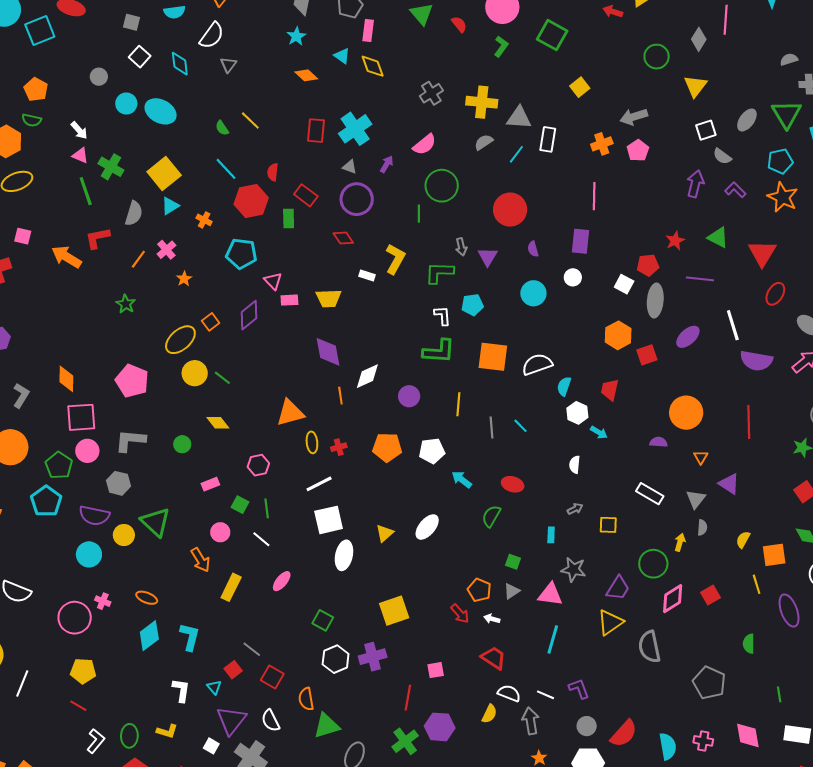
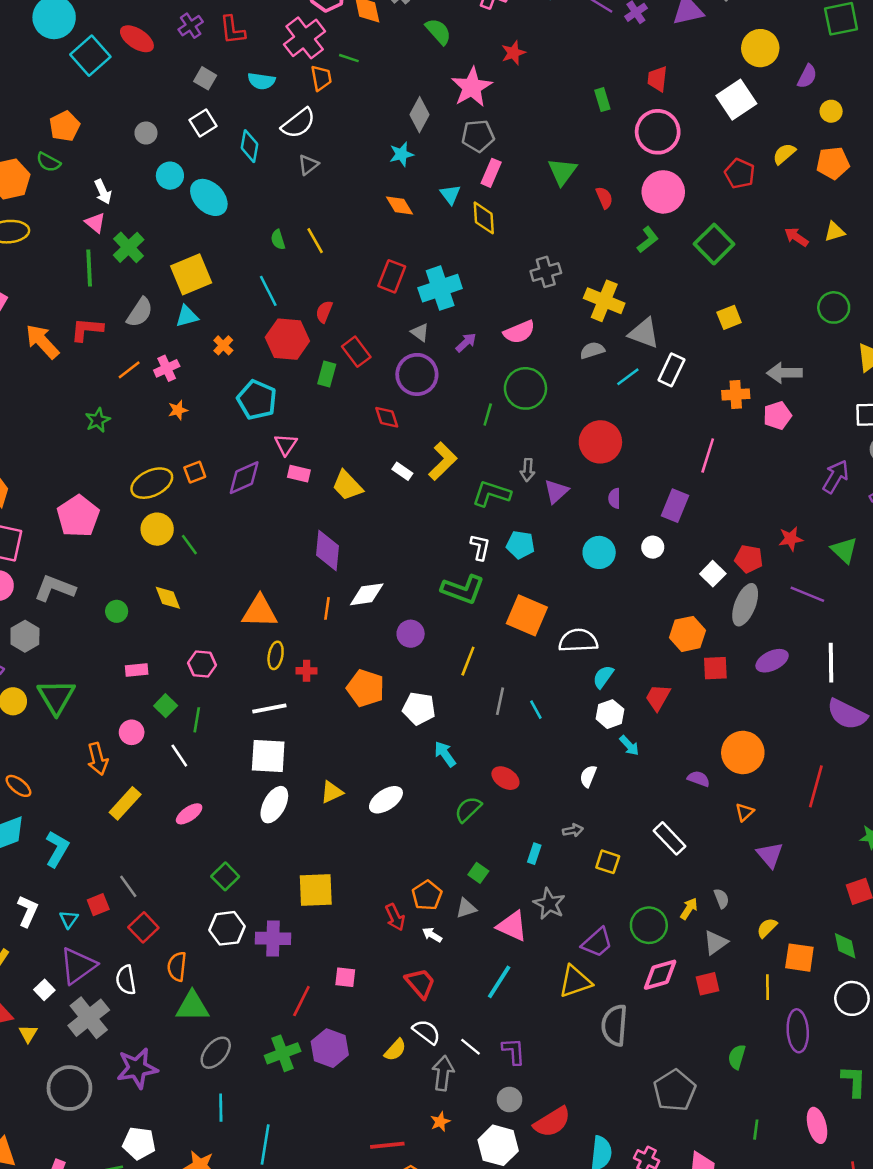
cyan square: (40, 31) -> (90, 56), turned -36
yellow trapezoid: (329, 298) -> (347, 485), turned 32
gray triangle: (696, 499) -> (716, 943), moved
gray semicircle: (702, 527) -> (721, 898), turned -42

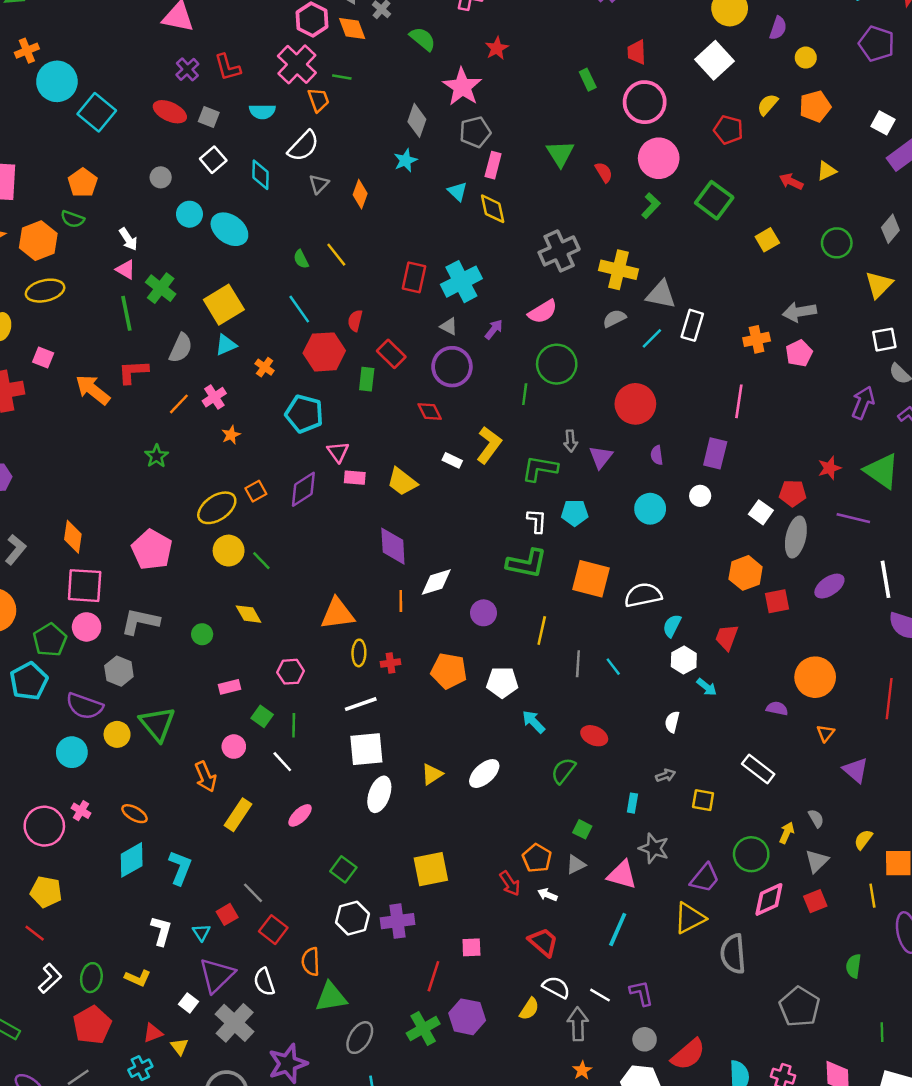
red ellipse: (137, 39) -> (170, 112), moved
orange diamond: (400, 205) -> (360, 194), moved, turned 60
gray cross: (546, 272) -> (559, 251), size x1.4
yellow square: (729, 317) -> (767, 240), moved
green triangle: (844, 550) -> (882, 471), size x1.4

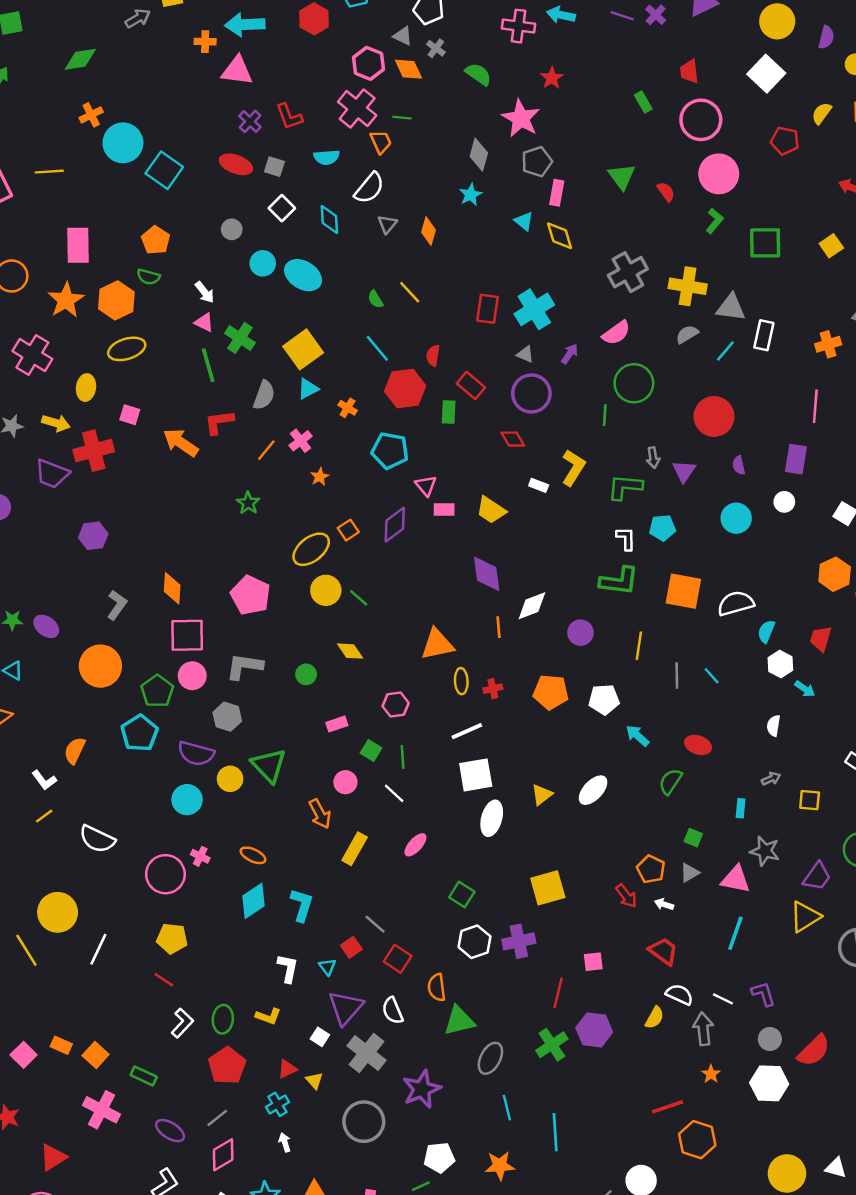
green square: (714, 200) -> (765, 243), moved, turned -33

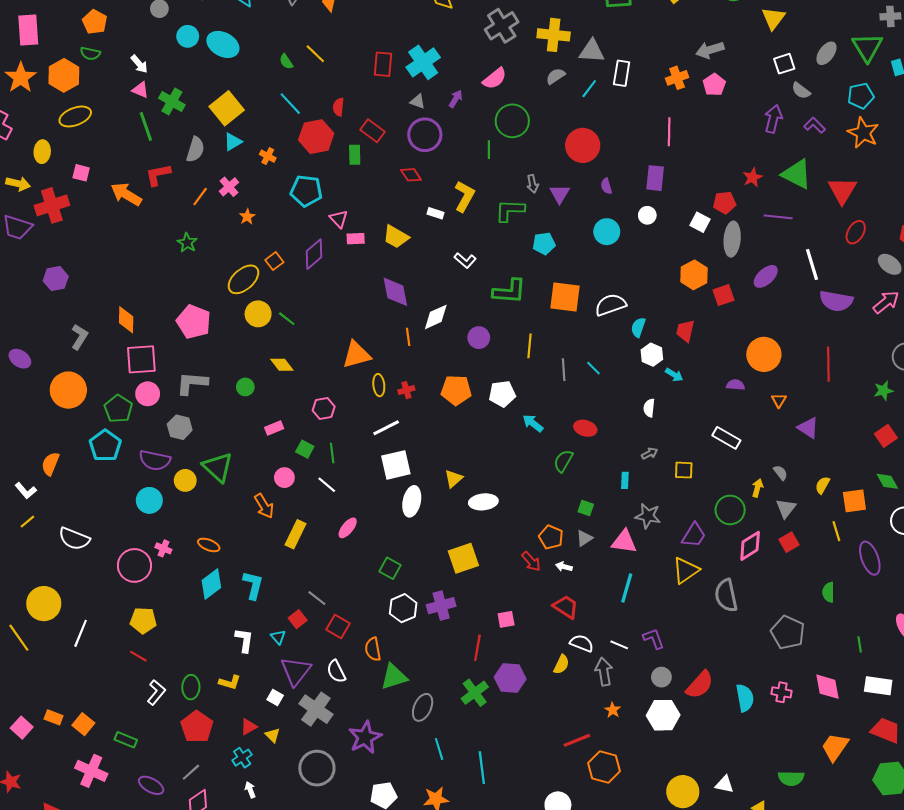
white L-shape: (626, 539) -> (465, 260), moved, turned 135
white ellipse: (593, 790) -> (483, 502), moved, turned 44

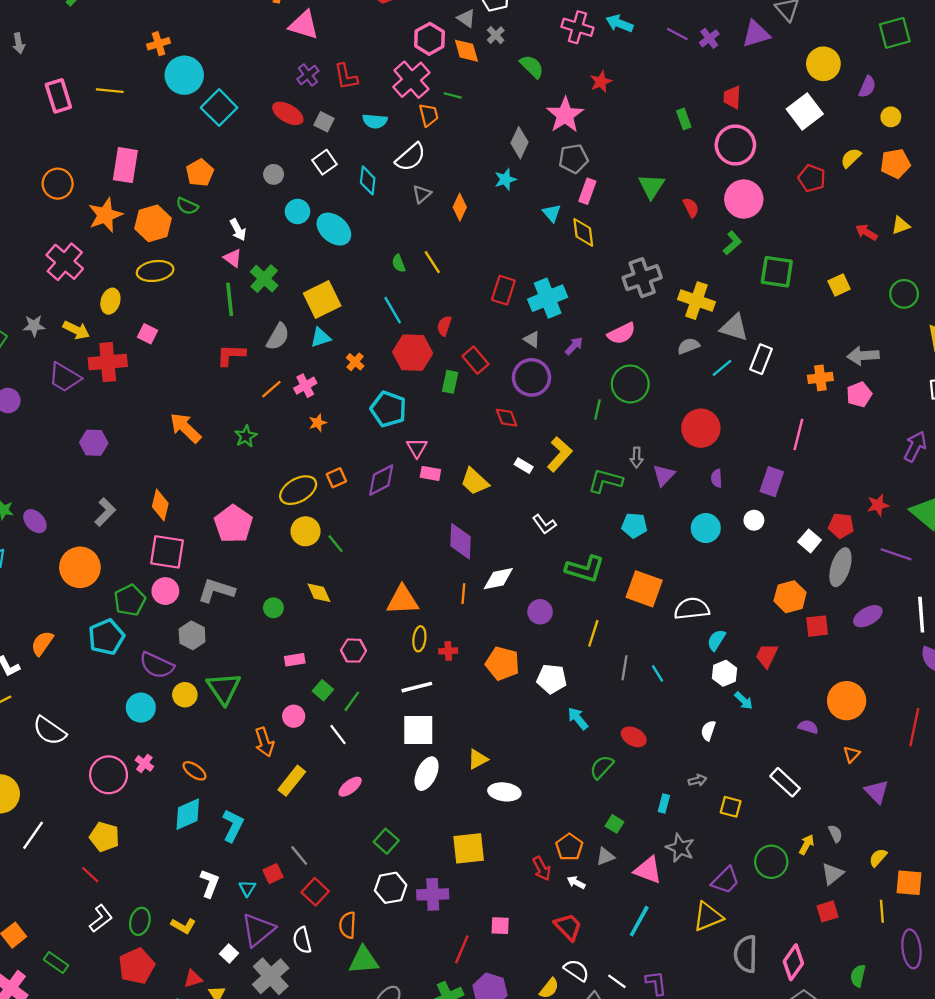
orange arrow: (126, 194) -> (185, 428), moved
green line: (332, 453) -> (352, 701), turned 30
pink diamond: (750, 546) -> (793, 962), moved, turned -36

